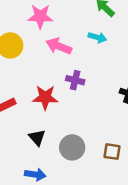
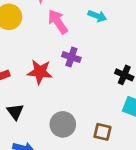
pink arrow: (59, 46) -> (58, 22), turned 30
black triangle: (37, 138) -> (15, 112), moved

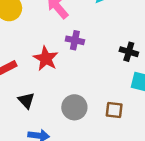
red star: (40, 72) -> (46, 59), turned 30

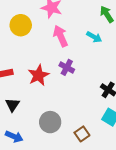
brown square: (114, 110) -> (82, 134), turned 32

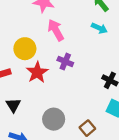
yellow circle: (21, 25) -> (25, 49), moved
cyan arrow: (94, 37) -> (99, 28), moved

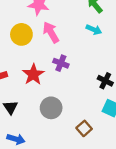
yellow circle: (25, 49) -> (21, 34), moved
gray circle: (54, 119) -> (51, 108), moved

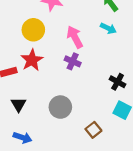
pink arrow: (51, 32) -> (75, 37), moved
red star: (33, 74) -> (32, 60), moved

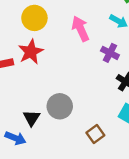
purple cross: (73, 61) -> (110, 53), moved
black triangle: (19, 104) -> (32, 118), moved

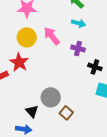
yellow circle: (34, 18) -> (27, 37), moved
brown square: (95, 134) -> (66, 113), moved

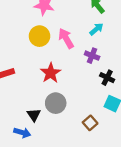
cyan arrow: (79, 23) -> (96, 29), turned -64
red star: (19, 62) -> (51, 73), moved
brown square: (66, 113) -> (90, 123), moved

